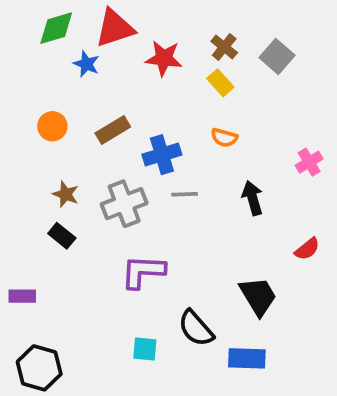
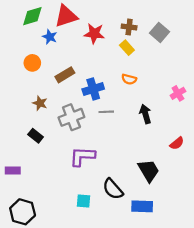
brown cross: (224, 47) -> (129, 27), turned -32
orange circle: (52, 126) -> (32, 63), moved
brown star: (66, 194) -> (40, 103), moved

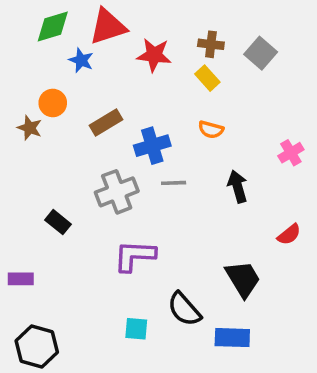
brown star: (40, 103) -> (30, 128), moved

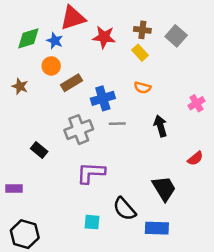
green diamond: (53, 27) -> (28, 38), moved
orange circle: (53, 103) -> (51, 66), moved

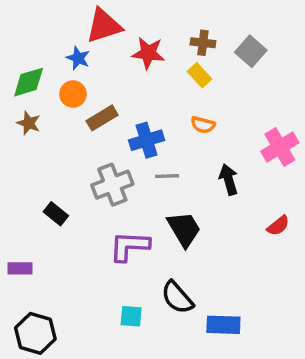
green diamond: (28, 38) -> (29, 82), moved
pink cross: (196, 103) -> (280, 147), size x1.5
black trapezoid: (164, 188) -> (184, 229), moved

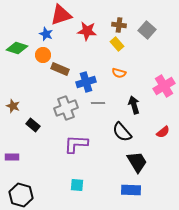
green diamond: (29, 82) -> (17, 48), turned 35
brown rectangle: (102, 118) -> (60, 69), turned 54
brown star: (29, 123) -> (13, 106), moved
black trapezoid: (184, 229) -> (137, 162), moved
black semicircle: (177, 297) -> (122, 132), moved

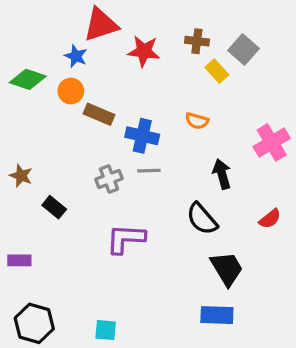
yellow rectangle: (117, 44) -> (217, 71), moved
blue cross: (86, 82) -> (142, 136), turned 30
gray line: (98, 103) -> (149, 171), moved
gray cross: (66, 108) -> (109, 179), size x0.7
cyan square: (77, 185) -> (106, 330), moved

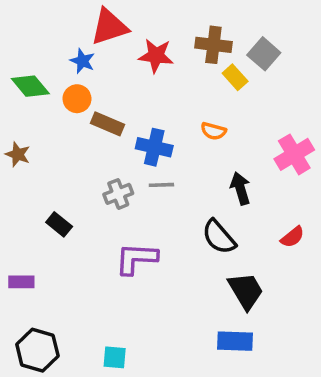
brown cross: (197, 41) -> (213, 45), size x1.4
green diamond: (28, 79) -> (30, 86), turned 32
brown star: (21, 176) -> (18, 154), moved

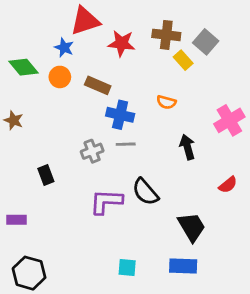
brown rectangle: (108, 124) -> (98, 85), moved
black rectangle: (59, 224) -> (46, 175), turned 30
black semicircle: (219, 237) -> (145, 192), moved
cyan square: (115, 357) -> (127, 267), moved

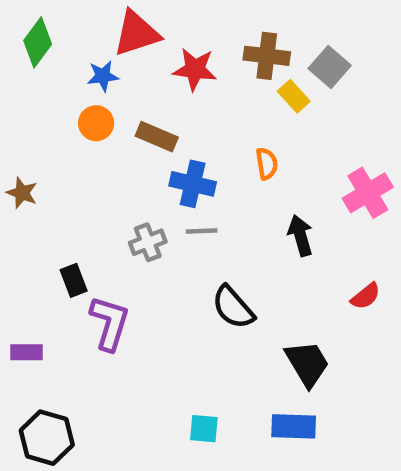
blue star: (64, 48) -> (103, 76), turned -30
green diamond: (23, 67) -> (38, 42), moved, turned 76
orange semicircle: (166, 102) -> (267, 164), turned -114
purple L-shape: (106, 202) -> (110, 323), moved, turned 104

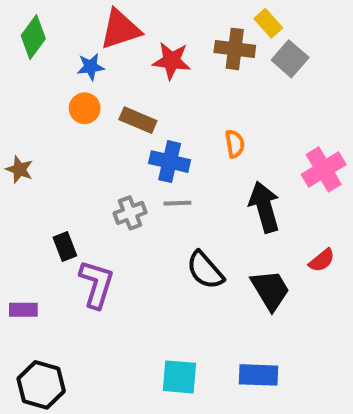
yellow rectangle: (294, 96) -> (268, 23), moved
black arrow: (300, 236) -> (264, 207), size x1.4
black trapezoid: (307, 364) -> (270, 290), moved
cyan square: (204, 429) -> (179, 377), size x1.4

